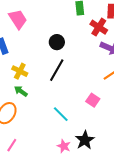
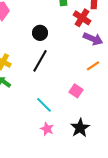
black star: (85, 140) -> (80, 128), moved
pink star: (64, 146) -> (47, 129), moved

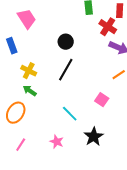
black star: (80, 128) -> (94, 137), moved
pink star: (47, 129) -> (57, 142), moved

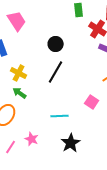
cyan line: (70, 114) -> (60, 116), turned -48
black star: (94, 137) -> (71, 143), moved
pink star: (57, 142) -> (32, 139), moved

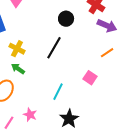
black circle: (56, 44) -> (66, 19), moved
cyan line: (60, 116) -> (58, 92), turned -60

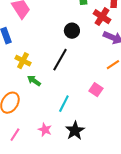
green arrow: (18, 69) -> (34, 81), moved
pink star: (30, 115) -> (45, 130), moved

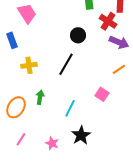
yellow cross: (23, 61) -> (29, 65), turned -35
green arrow: (34, 81) -> (40, 97), moved, turned 64
pink star: (45, 130) -> (52, 143), moved

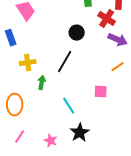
pink square: (102, 94) -> (101, 92), turned -32
green arrow: (40, 97) -> (42, 83), moved
orange ellipse: (16, 107) -> (15, 105), turned -30
cyan line: (70, 108) -> (69, 106), turned -60

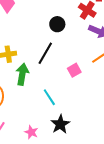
green arrow: (42, 83) -> (22, 74), size x1.5
pink square: (101, 92) -> (74, 70), moved, turned -32

